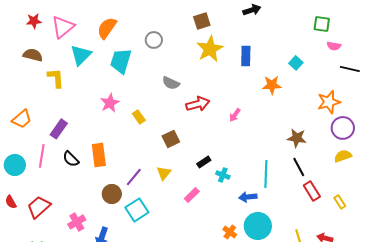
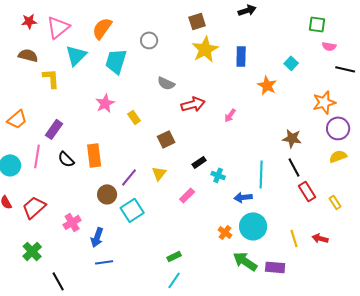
orange star: (272, 85) -> (267, 85), turned 30

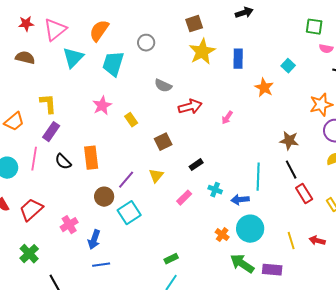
yellow L-shape: (51, 78) -> (48, 104), moved
cyan cross: (218, 175) -> (215, 190), moved

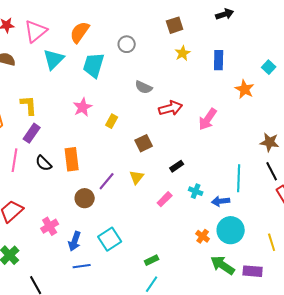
yellow star: (202, 52) -> (183, 53), size x0.6
pink arrow: (227, 118) -> (208, 119), size x1.6
yellow rectangle: (131, 120) -> (112, 121), turned 64
cyan square: (129, 213) -> (110, 239), moved

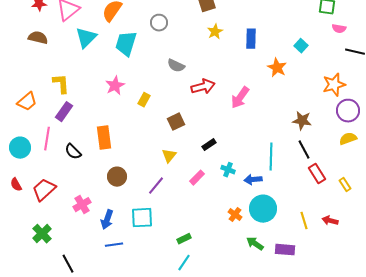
black semicircle: (44, 163) -> (73, 152), moved
purple line: (107, 181) -> (156, 186), moved
cyan square: (110, 239) -> (142, 218), turned 30
green arrow: (223, 265) -> (255, 244), size x0.7

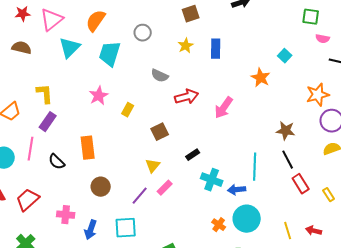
yellow star: (215, 32) -> (186, 46), moved
blue rectangle: (251, 39) -> (216, 49), moved
cyan cross: (228, 170) -> (212, 180), size x1.5
pink rectangle: (197, 178) -> (165, 188), moved
pink cross: (82, 205) -> (66, 215), turned 36

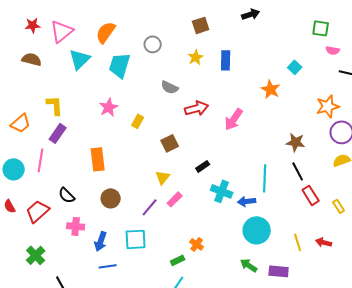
black semicircle: (57, 162) -> (67, 195), moved
orange cross: (219, 225) -> (197, 244), moved

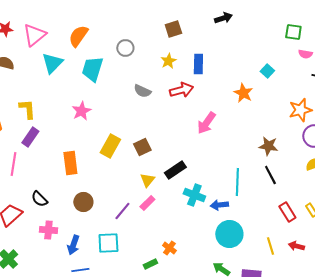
red arrow: (197, 108) -> (181, 90), moved
yellow rectangle: (138, 121) -> (110, 146), moved, size x1.6
black rectangle: (203, 166) -> (175, 170), size x1.5
yellow triangle: (163, 177) -> (147, 180), moved
red rectangle: (311, 195) -> (287, 212), moved

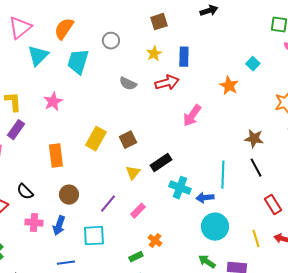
pink star: (81, 111) -> (53, 102), moved
pink rectangle: (147, 203) -> (138, 211), moved
blue arrow: (73, 245) -> (59, 226), moved

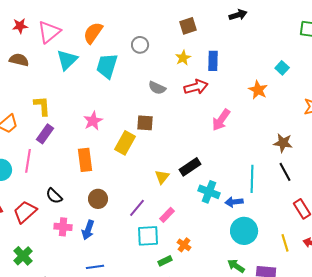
pink star: (53, 102) -> (93, 121), moved
brown square: (128, 140) -> (145, 123), moved, turned 30
cyan square: (94, 236) -> (148, 236), moved

